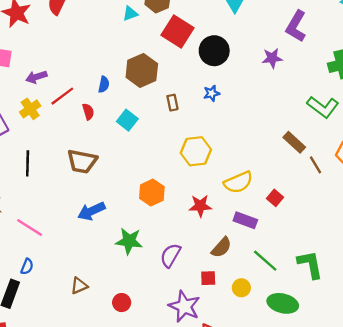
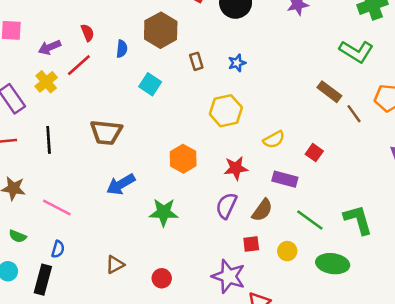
blue star: (212, 93) -> (237, 63), moved
red semicircle: (88, 112) -> (87, 33), moved
yellow semicircle: (238, 182) -> (274, 140), size x0.7
purple semicircle: (170, 255) -> (226, 206), moved

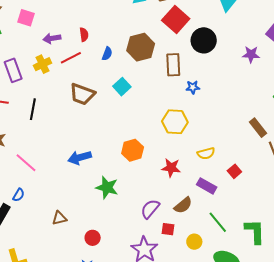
brown rectangle: (196, 61) -> (173, 65), moved, size x1.6
brown trapezoid: (106, 132) -> (82, 94), moved
purple semicircle: (226, 206) -> (150, 209), moved

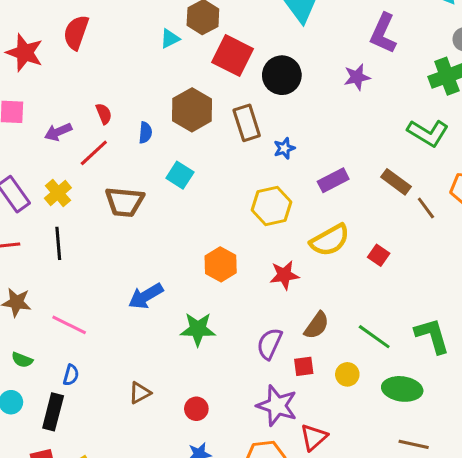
yellow cross: (43, 64) -> (58, 193), moved
yellow semicircle: (206, 153) -> (330, 240), size x1.5
purple rectangle: (207, 186) -> (333, 180), moved, turned -42

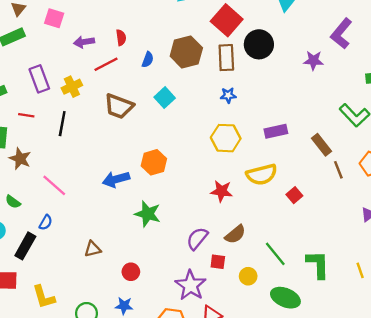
brown rectangle: (247, 123) -> (226, 58), moved
blue star: (284, 148) -> (228, 95), moved
orange hexagon: (221, 264) -> (154, 162), moved

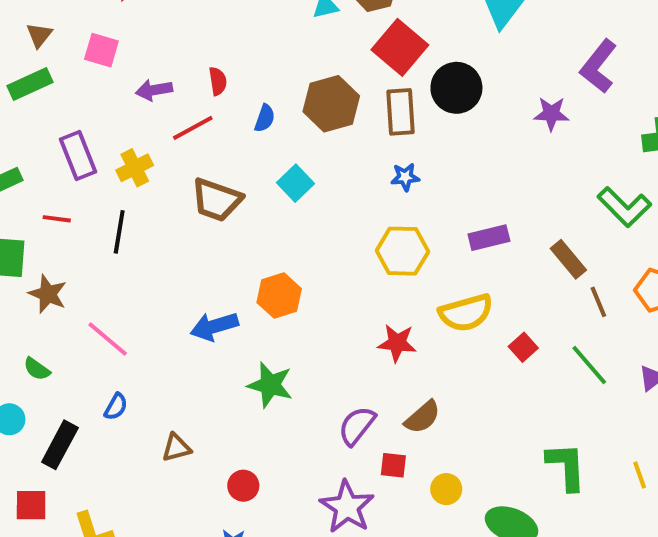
blue semicircle: (46, 222) -> (116, 407), moved
green line: (275, 254) -> (589, 365), moved

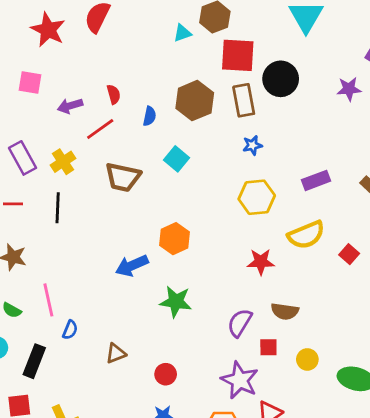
red square: (400, 47) -> (238, 55), turned -30
pink line: (108, 339) -> (48, 300), moved, turned 44
brown semicircle: (422, 417) -> (285, 311), turned 56

